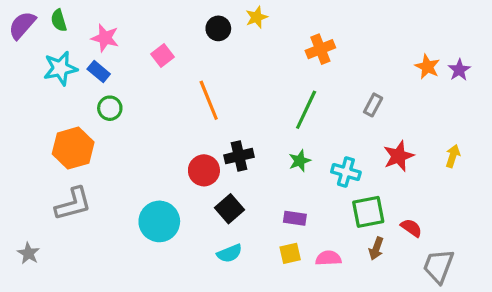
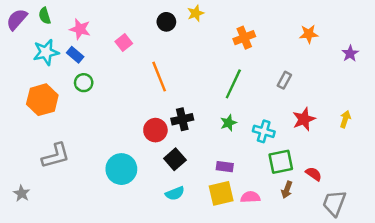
orange star: (427, 67) -> (309, 34), moved, turned -30
orange hexagon: (73, 148) -> (42, 100), moved
yellow square: (290, 253) -> (221, 193), size x1.5

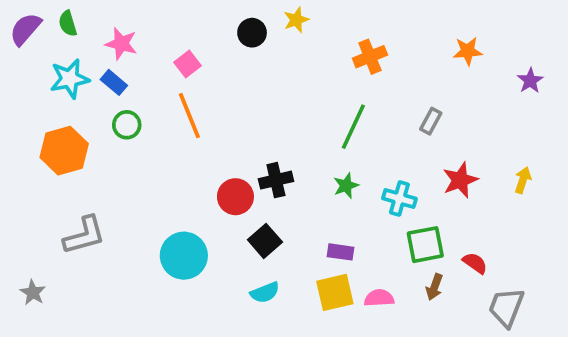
orange line: (159, 77) -> (189, 116), moved

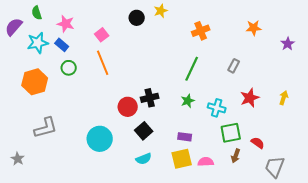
purple semicircle: (25, 29) -> (14, 27), moved

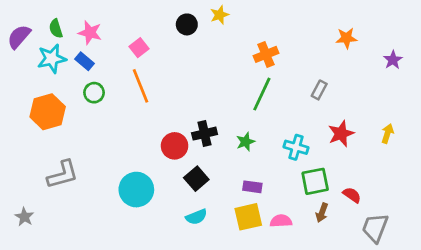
green semicircle: (37, 13) -> (56, 29), moved
orange cross: (201, 31) -> (266, 54), moved
green star: (188, 101) -> (245, 142), moved

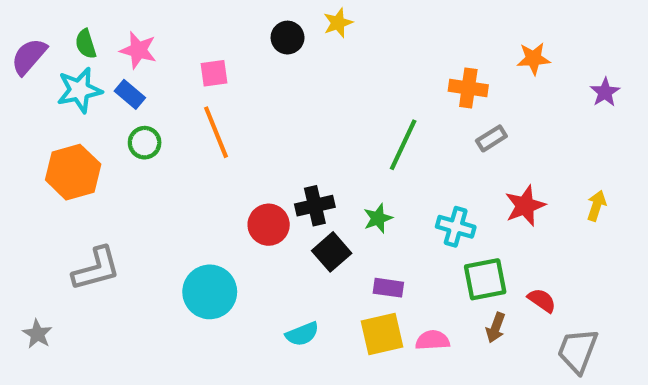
pink square: (139, 48) -> (214, 73), turned 30
orange cross: (266, 54) -> (468, 88), moved, turned 30
gray rectangle: (319, 90) -> (491, 138), turned 30
black square: (196, 179) -> (332, 252), moved

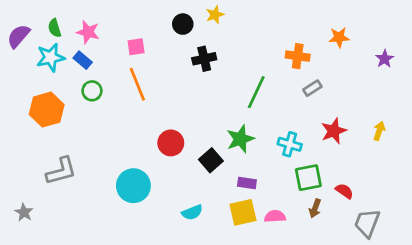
black cross: (315, 206) -> (204, 59), moved
green star: (378, 218) -> (240, 139), size x1.5

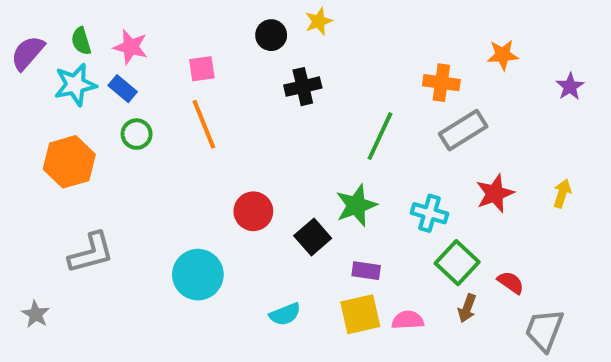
gray rectangle: (312, 88) -> (463, 130), size x1.6
green square: (308, 178) -> (457, 263), turned -36

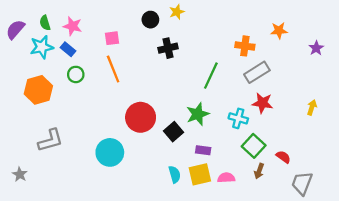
red star: (495, 193) -> (262, 103), moved, turned 30
red circle: (253, 211) -> (141, 117), size x1.4
cyan semicircle: (285, 314) -> (175, 174), moved, turned -84

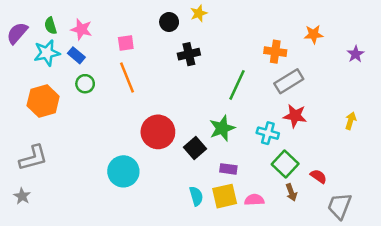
gray L-shape: (51, 140) -> (33, 158), moved
brown arrow: (259, 171) -> (291, 192), turned -40

